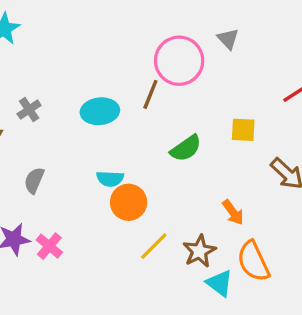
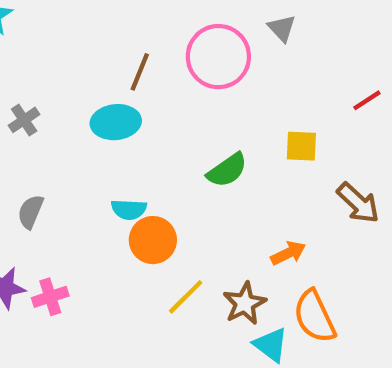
brown line: (150, 94) -> (140, 72), moved
orange arrow: (233, 212) -> (288, 253), turned -80
pink cross: (49, 246) -> (50, 297), turned 32

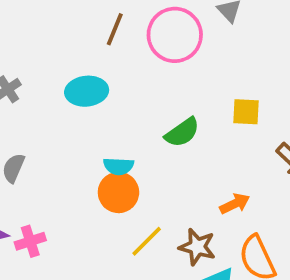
brown line: (140, 72) -> (115, 29), moved
cyan semicircle: (129, 209) -> (118, 166), moved
brown star: (245, 303) -> (197, 247), turned -30

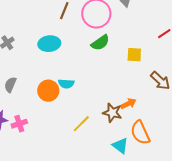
green semicircle: (182, 132) -> (100, 43), moved
orange circle: (118, 192) -> (48, 91), moved
brown star: (197, 247) -> (112, 113), moved

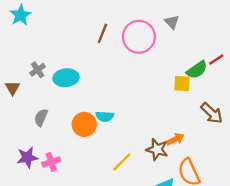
green semicircle: (100, 43) -> (197, 70), moved
cyan ellipse: (49, 44) -> (66, 78), moved

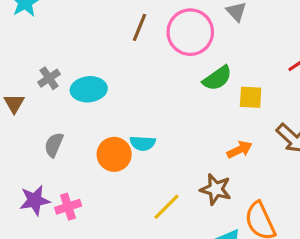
green semicircle: (197, 70) -> (217, 78), moved
orange arrow: (175, 139) -> (239, 150), moved

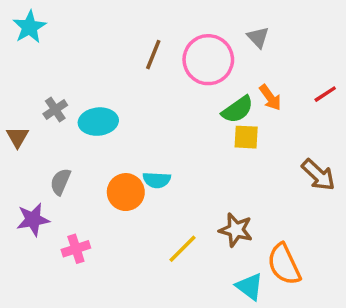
yellow square: (251, 97) -> (246, 137), moved
orange arrow: (239, 150) -> (270, 97), moved, turned 80
purple star: (35, 200) -> (33, 220), moved

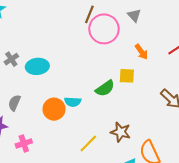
brown line: (153, 55) -> (89, 14), moved
green semicircle: (238, 110) -> (105, 88), moved

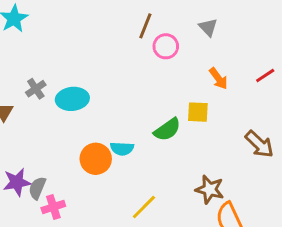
pink circle: (104, 29) -> (166, 46), size x0.6
gray semicircle: (14, 103) -> (37, 188), moved
brown star: (121, 132) -> (210, 189), moved

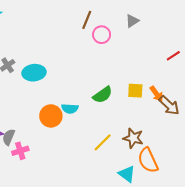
gray triangle: (208, 27) -> (132, 21), turned 40
orange arrow: (218, 78) -> (156, 94), moved
yellow square: (198, 112) -> (135, 91), moved
yellow line: (144, 207) -> (103, 142), moved

